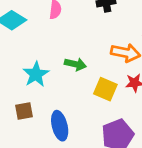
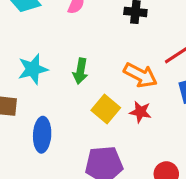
green arrow: (75, 64) -> (80, 71), turned 70

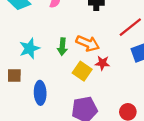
orange arrow: (140, 75) -> (88, 43), moved
red star: (140, 112) -> (102, 63), moved

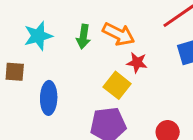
yellow square: (82, 71) -> (117, 85), moved

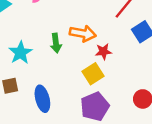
yellow square: (117, 85) -> (93, 74), turned 35

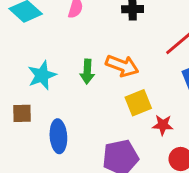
red star: (103, 52) -> (163, 125), moved
yellow square: (93, 74) -> (138, 103), moved

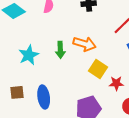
yellow square: (138, 103) -> (98, 69), turned -30
brown square: (22, 113) -> (17, 92), moved

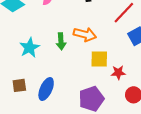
yellow square: (98, 69) -> (99, 59), turned -30
blue ellipse: (44, 97) -> (46, 89), turned 35

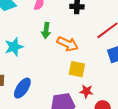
green arrow: (61, 41) -> (46, 30), moved
red star: (118, 73) -> (86, 91), moved

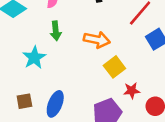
green arrow: (46, 30) -> (56, 31), moved
yellow square: (77, 69) -> (114, 67), turned -36

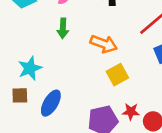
cyan star: (34, 58) -> (30, 68), moved
red star: (132, 91) -> (131, 112), moved

